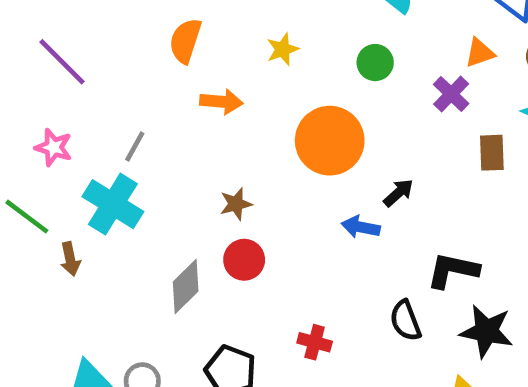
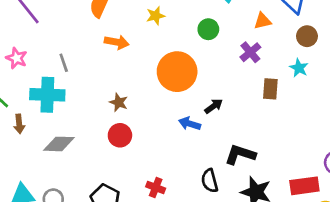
orange triangle: (480, 53) -> (263, 21), moved
gray line: (135, 146) -> (64, 63), turned -54
cyan cross: (113, 204) -> (47, 95), turned -36
brown star: (236, 204) -> (119, 102), turned 30
gray diamond: (186, 287) -> (59, 144), moved, turned 40

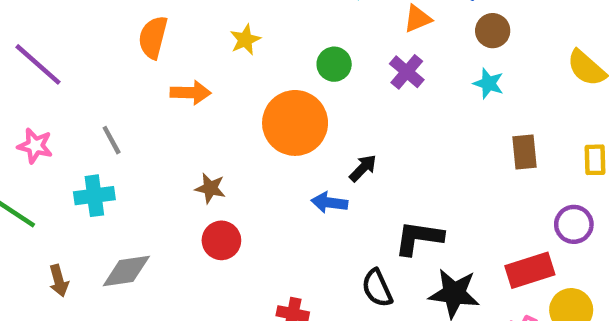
green circle: (208, 29) -> (334, 64), moved
brown rectangle: (270, 89) -> (524, 152), moved
cyan cross: (47, 95) -> (94, 196), size x0.7
brown arrow: (19, 124) -> (59, 281), moved

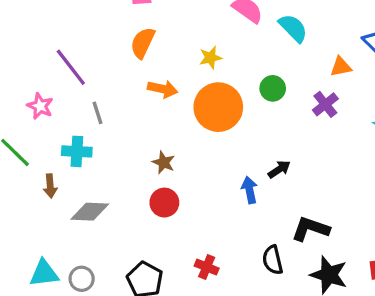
purple line: (38, 64) -> (71, 67), moved
orange circle: (295, 123) -> (218, 107), moved
blue arrow: (329, 203) -> (250, 190), turned 60
brown arrow: (59, 281) -> (50, 186), moved

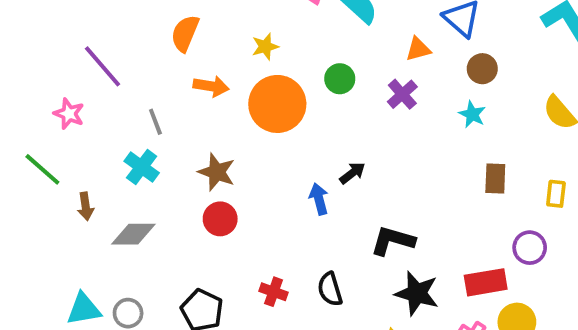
gray line: (97, 113) -> (155, 122), moved
cyan cross: (77, 151) -> (142, 167), moved, turned 36
brown star: (164, 162) -> (217, 172), size x1.4
black semicircle: (273, 260) -> (330, 289), moved

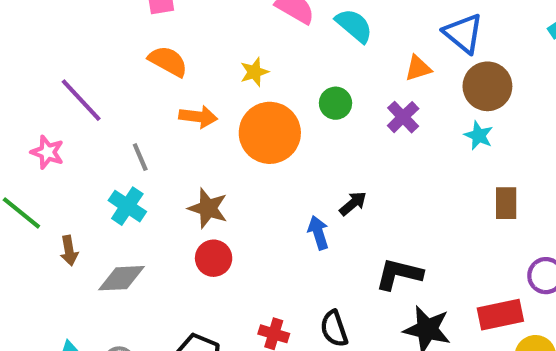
orange semicircle: (185, 33) -> (168, 61), turned 99
brown circle: (482, 69) -> (487, 86), size x1.5

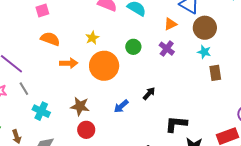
gray line: (140, 157) -> (24, 89), moved
brown rectangle: (506, 203) -> (215, 73), moved
blue arrow: (318, 233) -> (121, 106), moved, turned -105

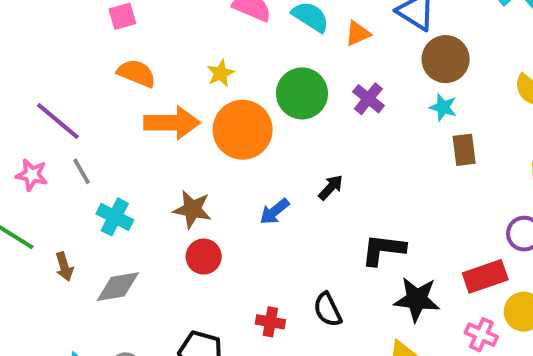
orange triangle: (170, 24) -> (358, 33), moved
green circle: (133, 47) -> (302, 93), size x1.6
orange arrow: (69, 63) -> (172, 123), size x1.5

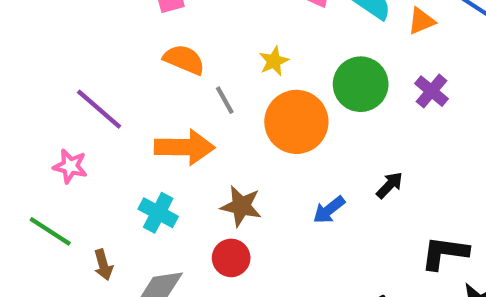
orange arrow: (172, 123) -> (185, 147), moved
gray line: (81, 171) -> (225, 100), moved
red circle: (204, 257) -> (231, 258), moved

